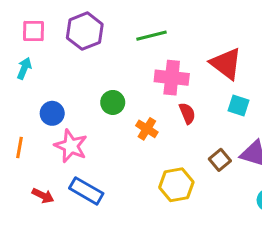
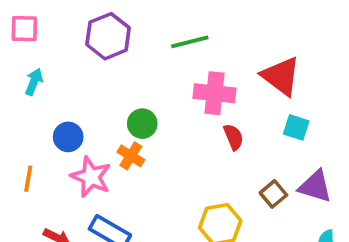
pink square: (34, 31) -> (24, 29), moved
orange cross: (147, 129) -> (131, 156), moved

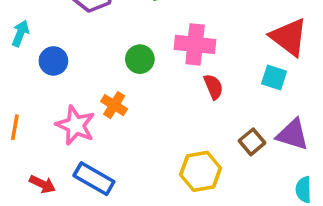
red triangle: (281, 76) -> (289, 37), moved
green circle: (142, 124) -> (140, 59), moved
blue circle: (68, 137) -> (53, 61), moved

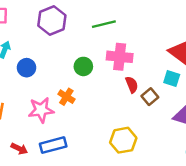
pink star: (76, 125) -> (41, 110), turned -30
brown square: (252, 142) -> (150, 97), moved
blue rectangle: (94, 179) -> (53, 145), turned -45

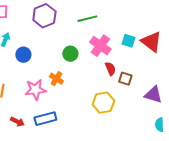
pink cross: (120, 57) -> (100, 46), turned 30
cyan square: (172, 79) -> (128, 41), moved
brown square: (150, 97) -> (125, 79), turned -32
yellow hexagon: (123, 140) -> (103, 103), moved

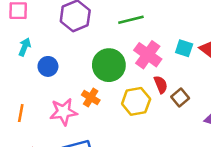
green circle: (70, 54) -> (109, 65), size x1.6
brown square: (125, 79) -> (180, 98), turned 32
yellow hexagon: (103, 103) -> (136, 101), moved

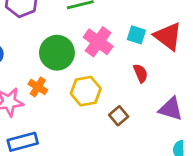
red semicircle: (161, 85) -> (141, 73), moved
brown square: (180, 98) -> (119, 116), moved

